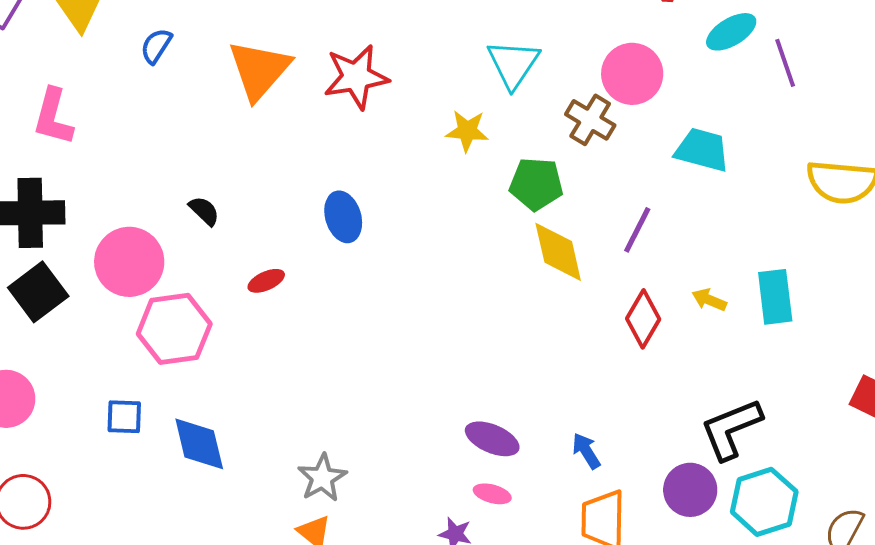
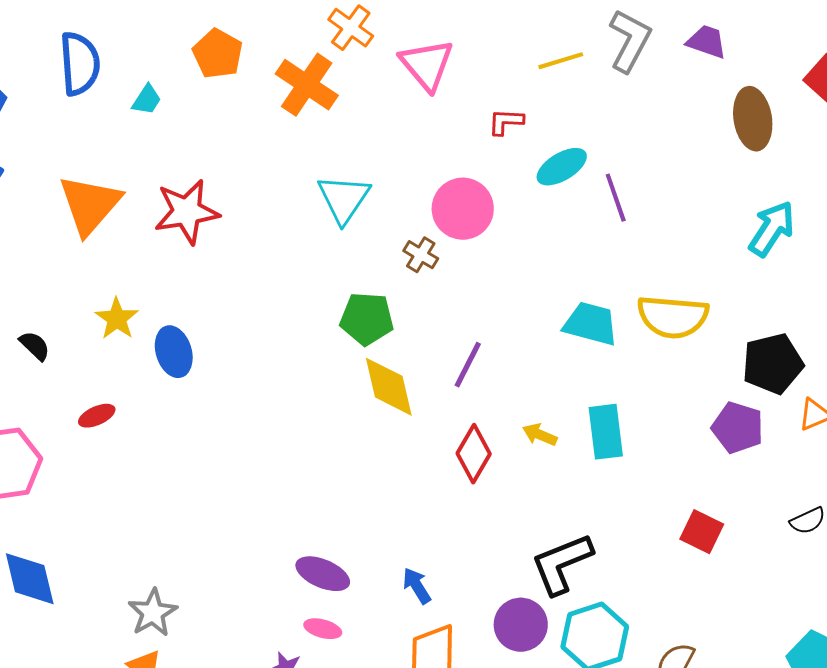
brown cross: (590, 120) -> (421, 255), size x0.7
yellow star: (467, 131) -> (117, 319), moved, turned 30
cyan trapezoid: (702, 150) -> (591, 324), moved

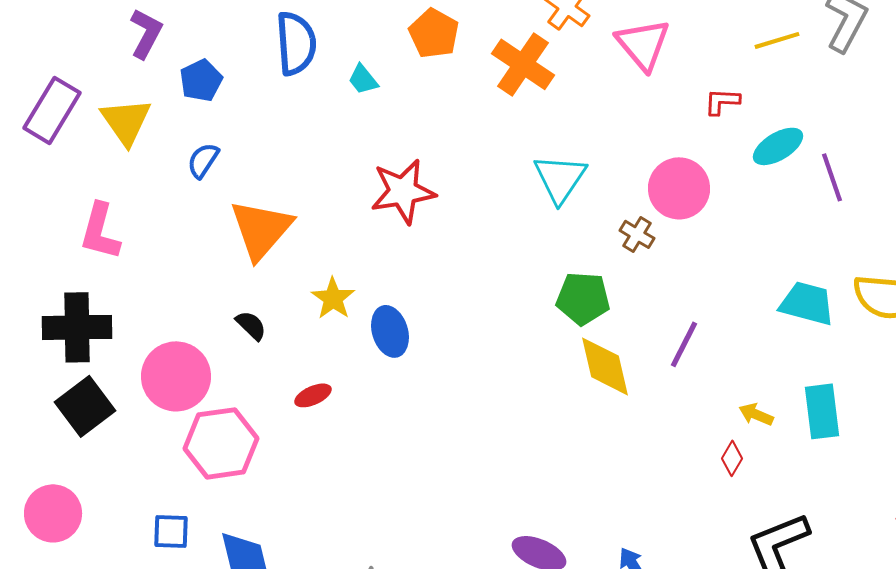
cyan trapezoid: (147, 100) -> (363, 79), turned 108
orange triangle: (90, 205) -> (261, 229), moved
red diamond: (474, 454) -> (732, 458), moved, size x0.6

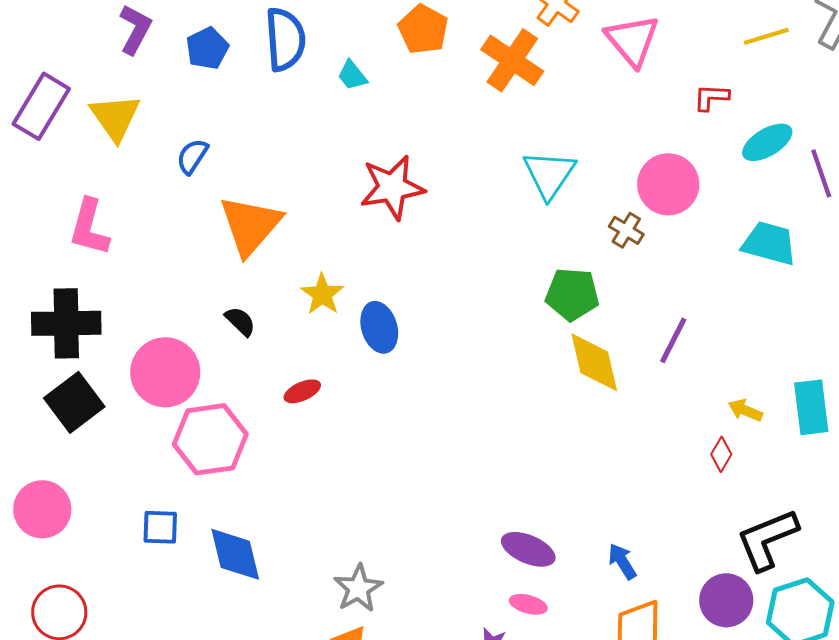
blue pentagon: (201, 80) -> (207, 48), moved
cyan trapezoid: (807, 303) -> (769, 243), moved

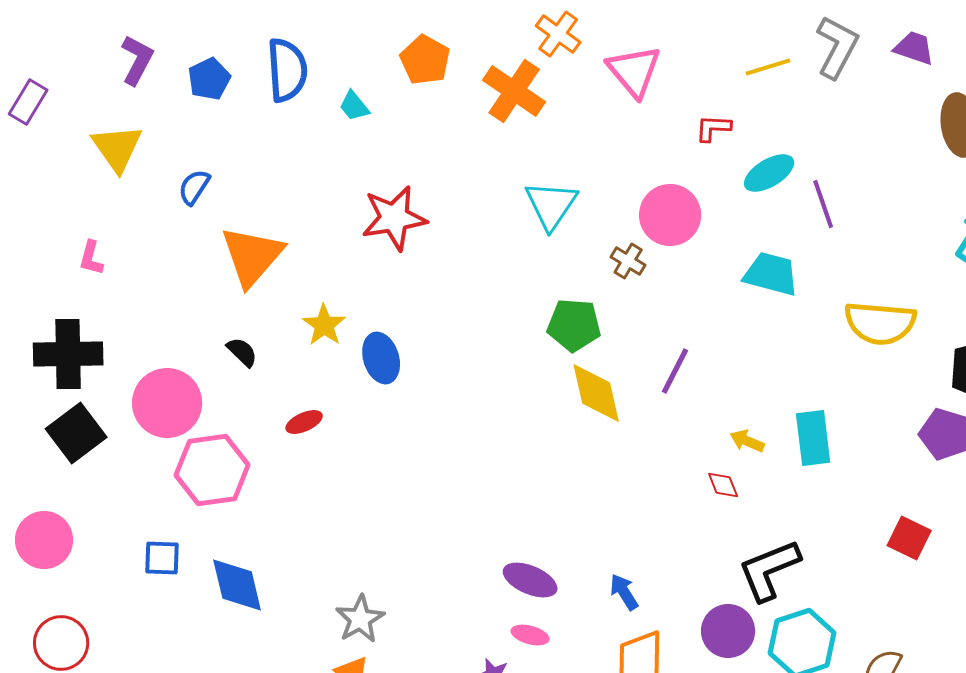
purple rectangle: (41, 106) -> (28, 102), moved, size x0.7
pink L-shape: (89, 227) -> (91, 258), size x0.6
red diamond: (721, 454) -> (723, 485), turned -52

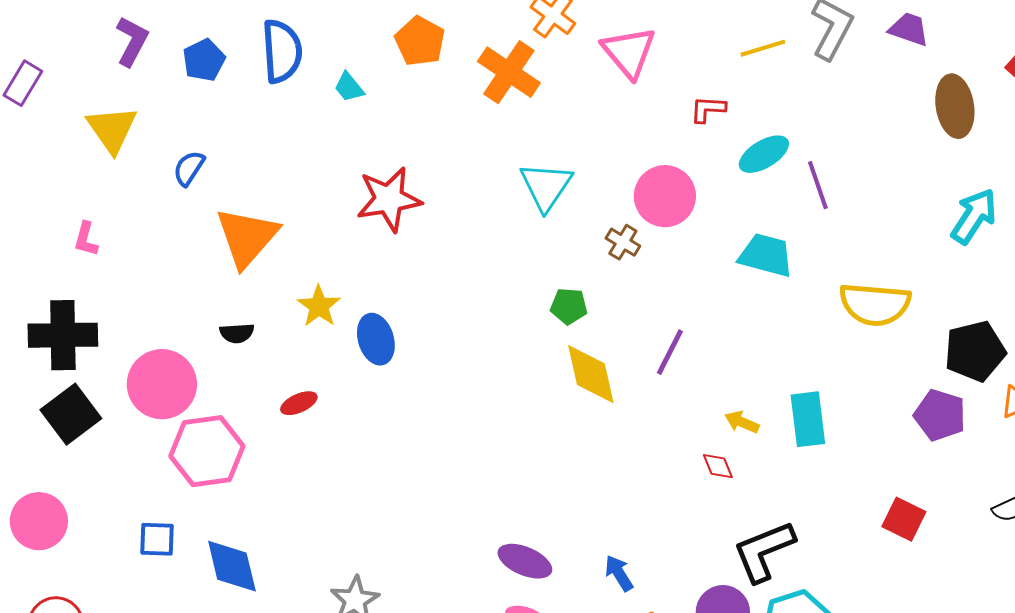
green pentagon: (574, 325) -> (569, 306), size x0.7
black semicircle: (242, 352) -> (237, 333), turned 132

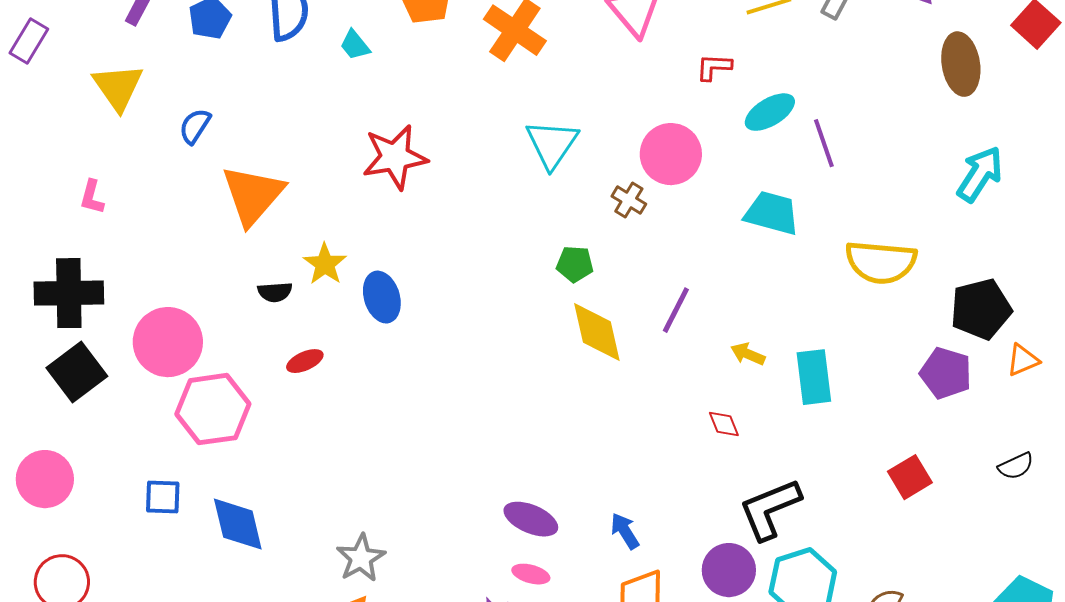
black semicircle: (237, 333) -> (275, 292), moved
yellow arrow: (742, 422) -> (748, 354), moved
red square: (904, 519) -> (910, 477), turned 33

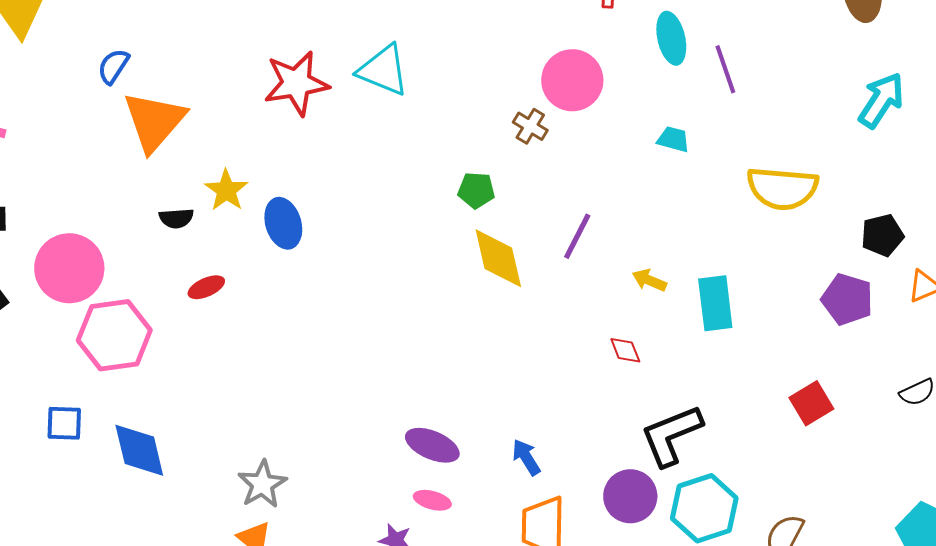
cyan ellipse: (770, 112) -> (671, 38), turned -72
blue semicircle: (195, 126) -> (113, 66), moved
cyan triangle: (552, 144) -> (383, 70), moved, turned -42
cyan trapezoid: (772, 213) -> (673, 139), size x0.6
black pentagon: (981, 309) -> (882, 235), size x0.7

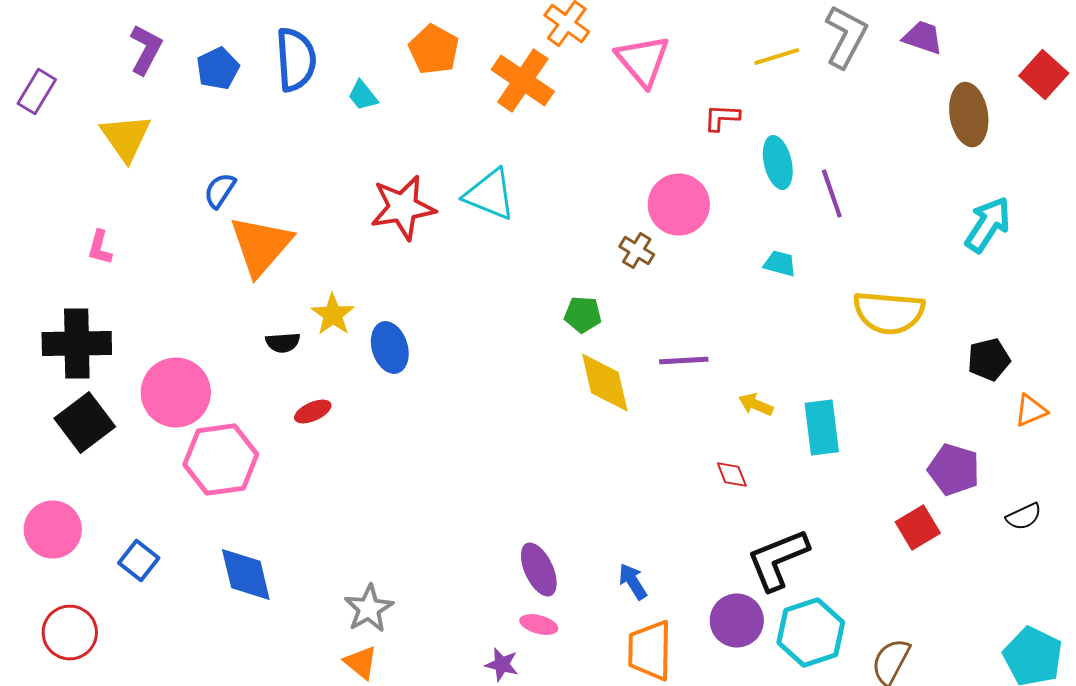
purple line: (577, 236) -> (684, 361), turned 60
purple pentagon: (847, 299) -> (954, 470), moved
blue square: (64, 423) -> (139, 561), moved, turned 36
purple ellipse: (432, 445) -> (539, 570), turned 42

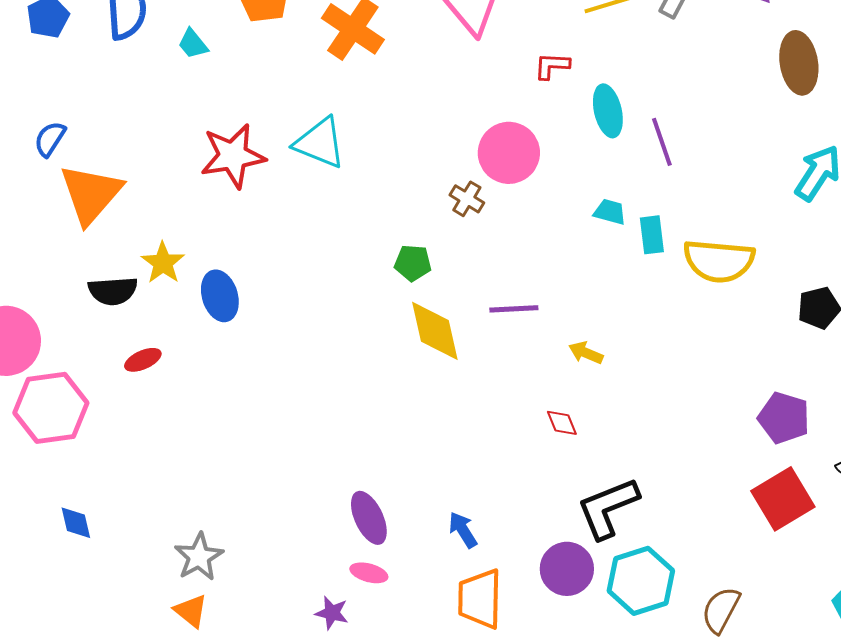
black semicircle: (283, 343) -> (113, 291), size x1.4
cyan rectangle: (822, 428) -> (652, 235), moved, size x0.7
red square: (918, 528) -> (783, 499), moved, size x1.4
blue diamond: (246, 575) -> (76, 523), size x0.6

